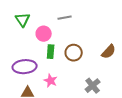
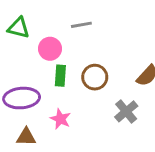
green triangle: (23, 20) -> (19, 28), turned -42
gray cross: (93, 86) -> (126, 111), moved

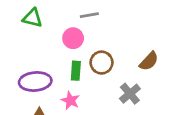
pink circle: (50, 49) -> (73, 38), moved
green rectangle: (60, 76) -> (76, 71), moved

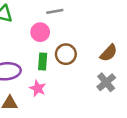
gray cross: (130, 94) -> (106, 82), moved

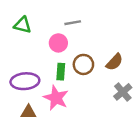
brown semicircle: (109, 53) -> (114, 62), moved
pink star: (38, 88) -> (56, 98), size x1.5

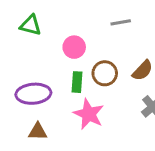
gray line: (73, 23) -> (121, 22), moved
pink star: (56, 98) -> (89, 114), moved

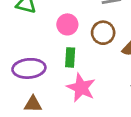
brown circle: (105, 73) -> (103, 33), moved

